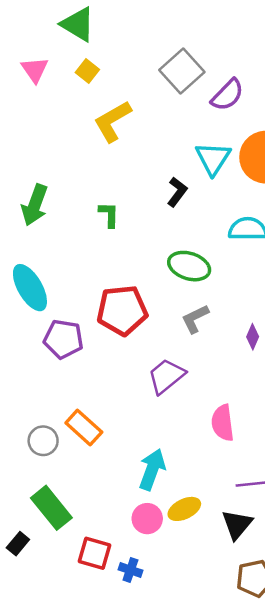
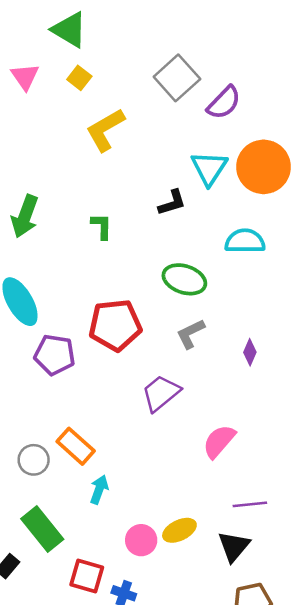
black L-shape: (177, 192) -> (172, 203), turned 36
pink semicircle: (223, 423) -> (219, 441), turned 48
cyan arrow: (152, 469) -> (99, 489), moved, size x0.7

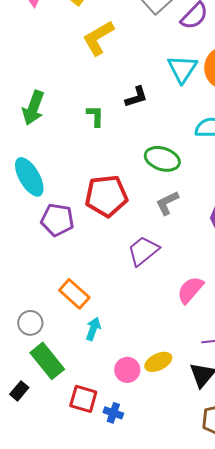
black L-shape: (172, 203) -> (136, 97), moved
gray circle: (34, 460) -> (30, 323), moved

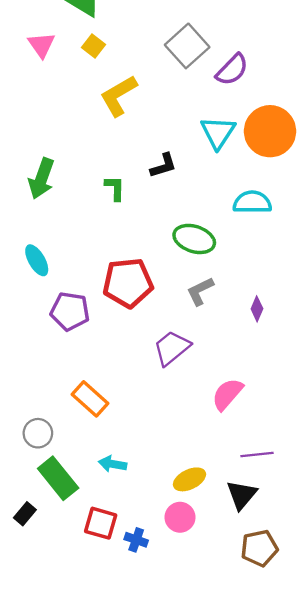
cyan ellipse: (29, 177) -> (37, 260), size x0.7
cyan arrow: (93, 329) -> (113, 464), moved, turned -100
pink circle: (127, 370) -> (180, 517), moved

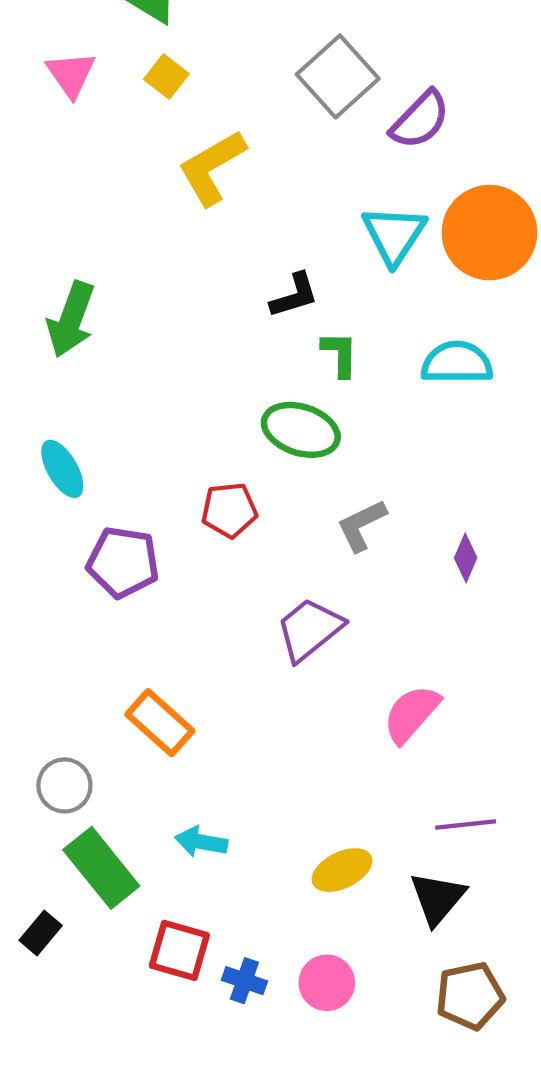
green L-shape: (115, 188) -> (340, 354), moved
green ellipse: (194, 239) -> (301, 430), moved
red pentagon: (128, 283) -> (229, 510), size x0.6
pink circle: (180, 517) -> (327, 983), moved

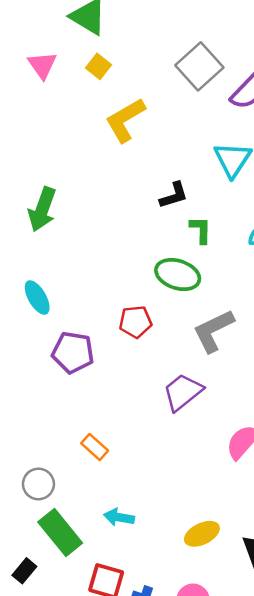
gray L-shape: (362, 525) -> (213, 331), size x1.4
orange rectangle: (160, 723) -> (95, 447), size x0.7

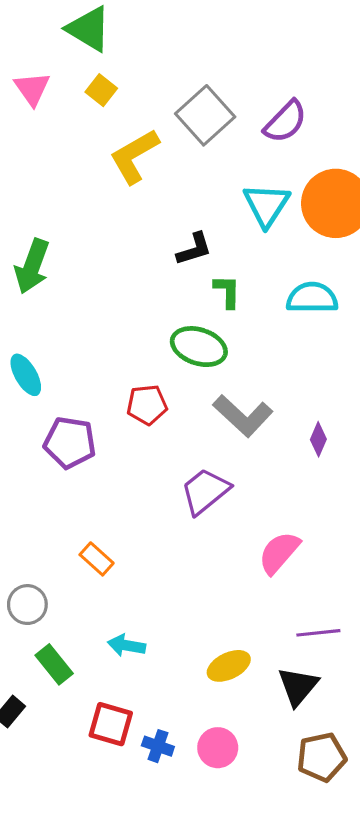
gray square: (199, 66) -> (205, 115), moved
gray L-shape: (213, 331) -> (243, 416), turned -111
green rectangle: (60, 533) -> (54, 664), size x0.7

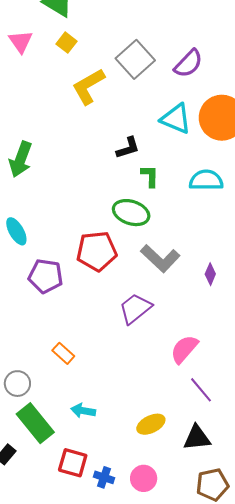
cyan triangle: (266, 205) -> (176, 119), turned -40
red pentagon: (147, 405) -> (97, 251), size x1.5
purple line: (318, 633) -> (201, 390), moved, turned 56
green rectangle: (54, 664) -> (35, 423), size x1.5
black triangle: (298, 686) -> (197, 438), turned 44

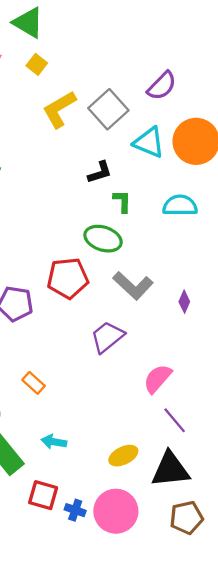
gray square: (135, 59) -> (108, 109), moved
black triangle: (197, 438) -> (170, 470), size x1.4
pink circle: (144, 478) -> (116, 511), size x1.6

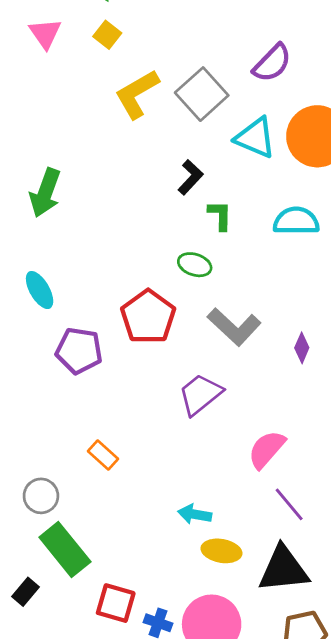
black L-shape: (100, 172) -> (190, 177), turned -30
green ellipse: (103, 239) -> (195, 265), size x0.7
red pentagon: (68, 278) -> (148, 317), turned -30
cyan arrow: (54, 442) -> (195, 514), moved
yellow ellipse: (123, 456) -> (221, 551), turned 36

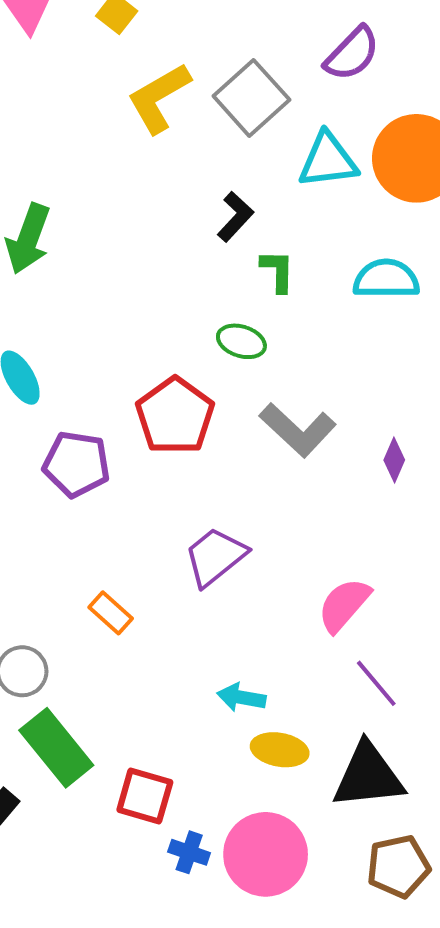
cyan triangle: (255, 138) -> (328, 160), turned -30
purple trapezoid: (200, 394) -> (215, 557), moved
red square: (116, 603) -> (145, 796), moved

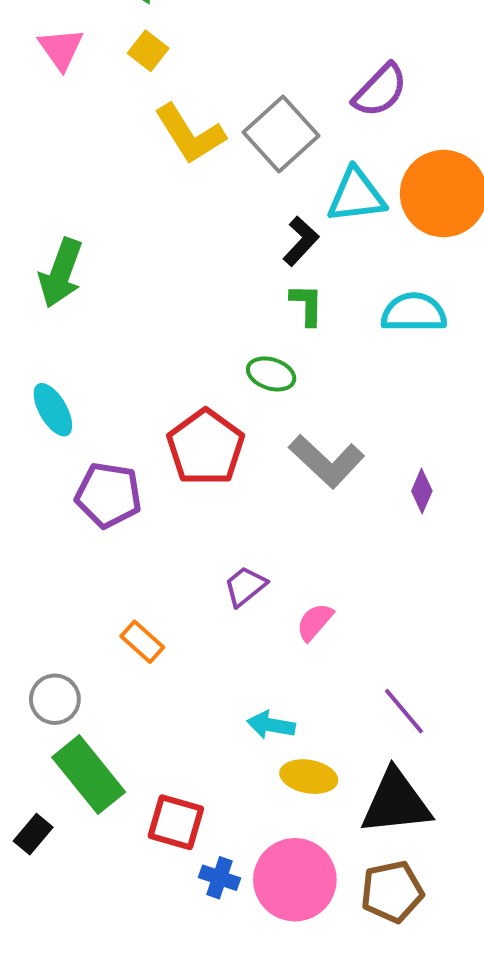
yellow L-shape: (159, 98) -> (190, 134), turned -92
black L-shape: (235, 217) -> (301, 241), moved
purple trapezoid: (215, 557) -> (245, 586), size x0.7
pink semicircle: (344, 605) -> (315, 622), moved, size x0.7
brown pentagon: (398, 866) -> (392, 892), moved

